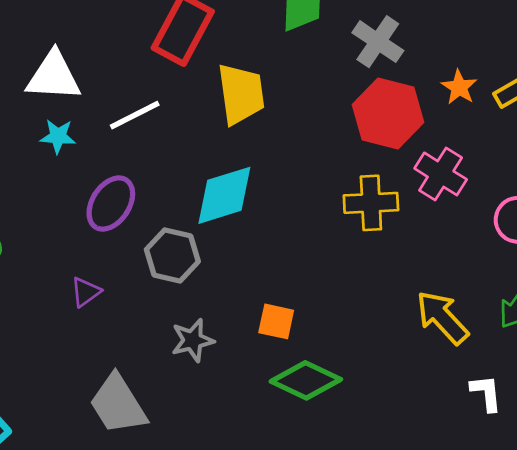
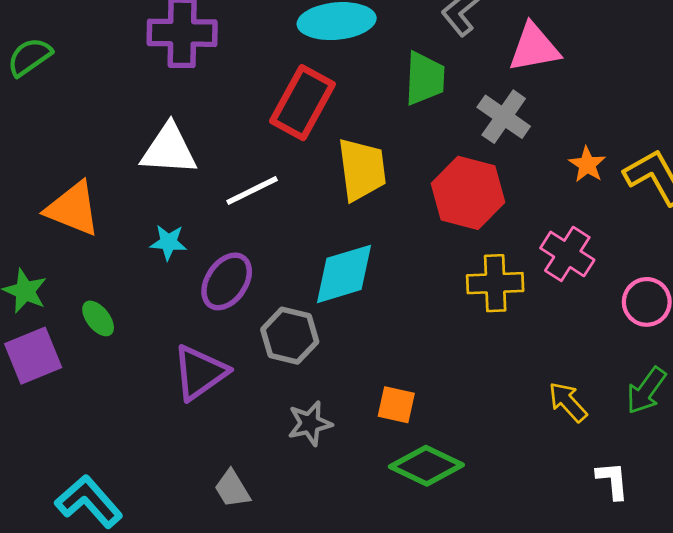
red hexagon: (388, 114) -> (468, 193), moved
cyan star: (58, 136) -> (168, 242), moved
purple triangle: (86, 292) -> (200, 372), size x1.8
yellow arrow: (442, 317) -> (568, 402), size x0.7
gray trapezoid: (118, 404) -> (232, 489), size x0.6

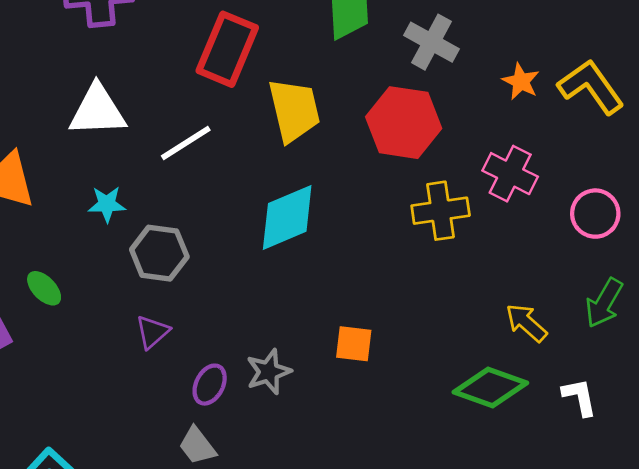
purple ellipse: (227, 281) -> (210, 385), moved, size x0.7
gray hexagon: (290, 336) -> (159, 253), moved
purple triangle: (200, 372) -> (152, 332), size x0.6
green diamond: (426, 466) -> (490, 387), moved

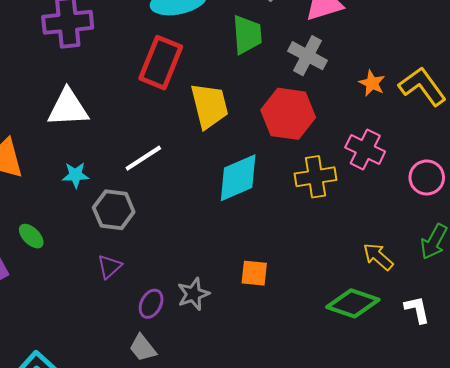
white line: (186, 143) -> (143, 158), moved
cyan diamond: (287, 217) -> (238, 178), moved

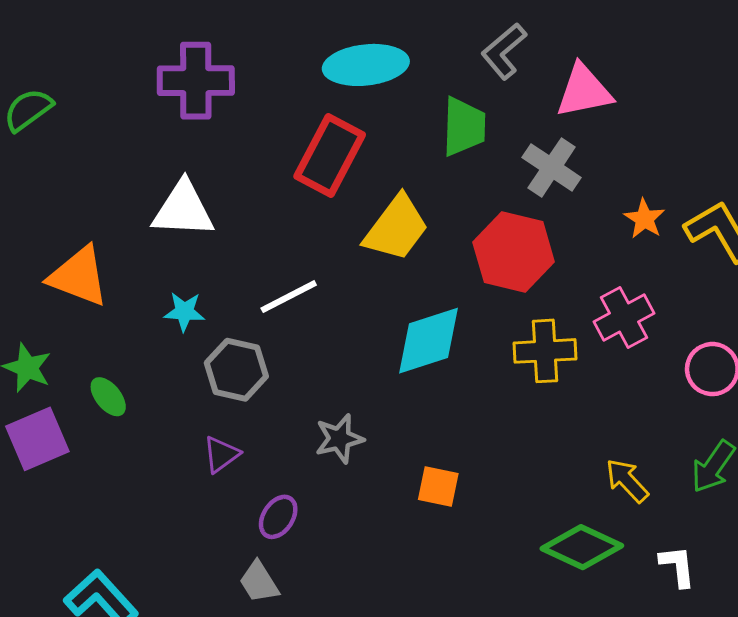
yellow trapezoid: (209, 106) -> (396, 228), turned 45
pink cross: (365, 150) -> (624, 318), turned 30
gray star: (193, 294) -> (339, 439), moved

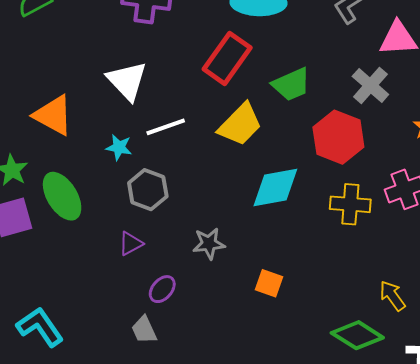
green trapezoid: (464, 127) -> (291, 84), moved, turned 57
white triangle: (183, 209) -> (127, 81), turned 36
yellow trapezoid: (396, 228) -> (240, 125), moved
white line: (289, 297) -> (166, 127), moved
green ellipse: (108, 397) -> (62, 196), size x1.8

